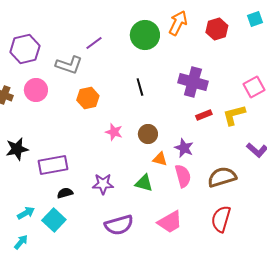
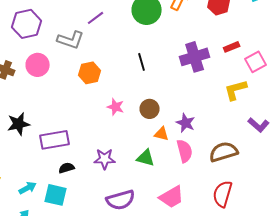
purple cross: (193, 82) -> (195, 57), turned -32
red rectangle: (204, 115) -> (232, 47), moved
cyan square: (54, 220) -> (56, 195), turned -30

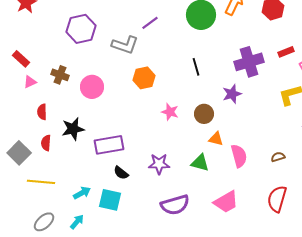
pink circle: (38, 65) -> (92, 87), moved
purple star: (186, 123) -> (232, 94), moved, turned 30
brown semicircle: (224, 152) -> (278, 157), size x0.5
black semicircle: (67, 168) -> (121, 173), turned -126

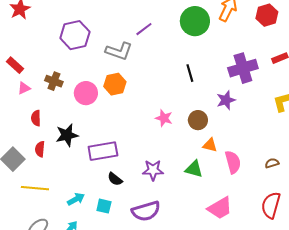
orange hexagon: (144, 78) -> (115, 84), moved
cyan square: (110, 200) -> (104, 206), size x0.7
purple semicircle: (175, 205) -> (146, 211), moved

